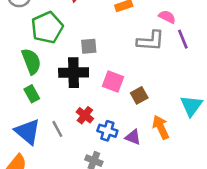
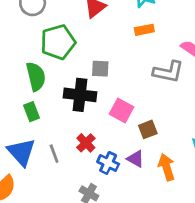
purple triangle: (133, 137) -> (136, 159), moved

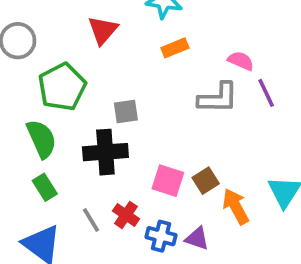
pink square: (121, 110) -> (168, 181), moved
gray line: (54, 154) -> (91, 220), moved
purple triangle: (136, 159) -> (197, 238), moved
orange arrow: (167, 167) -> (236, 206), moved

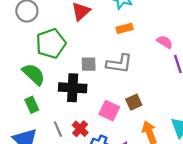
gray L-shape: (218, 98) -> (119, 64), moved
green semicircle: (41, 139) -> (34, 74), turned -30
brown square: (206, 181) -> (134, 102), moved

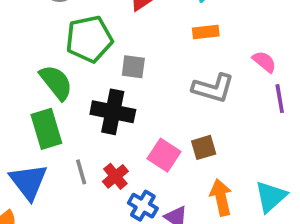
gray square: (89, 64) -> (133, 67), moved
gray L-shape: (119, 64) -> (213, 88), moved
green rectangle: (32, 105) -> (46, 129), size x1.5

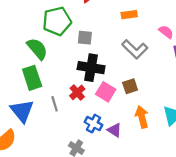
gray L-shape: (213, 88) -> (135, 49), turned 30
black cross: (113, 112) -> (91, 68), moved
red cross: (115, 176) -> (77, 92), moved

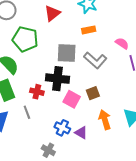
green pentagon: (57, 21) -> (25, 39), turned 30
gray square: (85, 38) -> (67, 53), moved, size x1.5
red cross: (77, 92) -> (37, 92), moved, turned -32

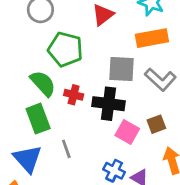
orange rectangle: (89, 30) -> (152, 38), size x1.6
red cross: (37, 92) -> (74, 95), moved

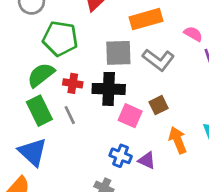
green semicircle: (43, 83) -> (41, 75), turned -80
gray line: (66, 149) -> (70, 115), moved

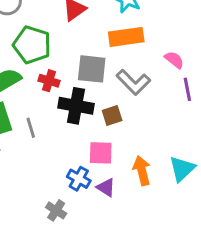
red cross: (73, 83) -> (49, 81), moved
brown square: (159, 105) -> (112, 116), moved
pink square: (130, 116) -> (101, 153), moved, turned -30

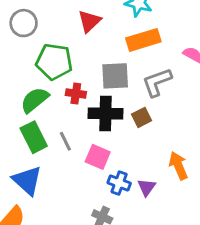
gray L-shape: (133, 82) -> (157, 82), turned 124
pink square: (101, 153) -> (98, 157), moved, turned 30
purple triangle: (106, 187) -> (147, 187), turned 42

